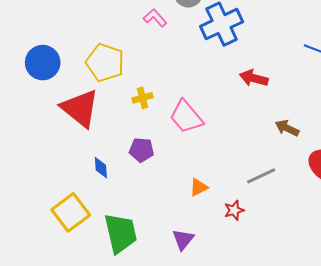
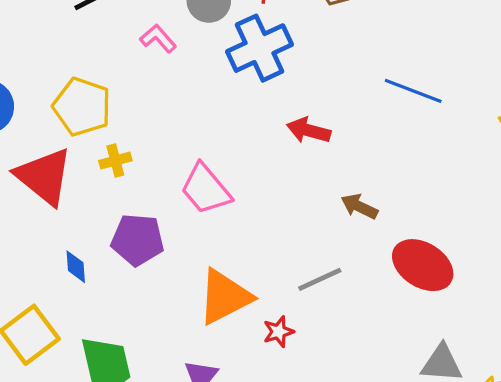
yellow cross: (143, 98) -> (115, 161), moved
purple pentagon: (141, 150) -> (138, 240), size x1.4
orange triangle: (199, 187) -> (225, 297), size x2.0

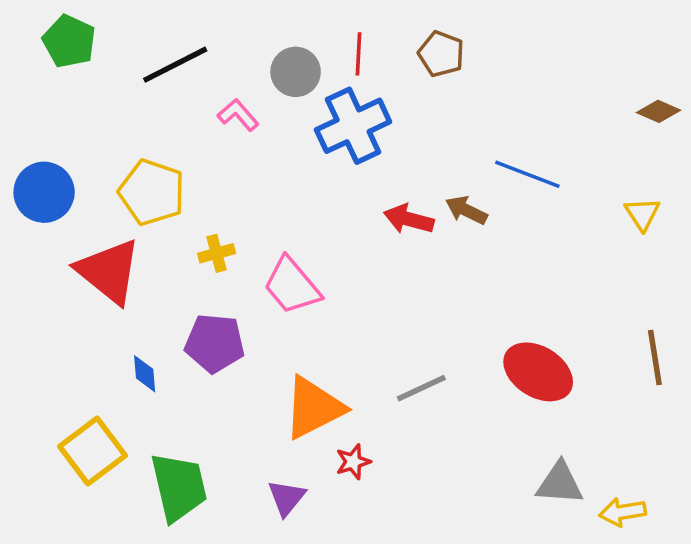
yellow cross: (115, 161) -> (217, 253), moved
brown arrow: (359, 206) -> (466, 210), moved
red star: (279, 332) -> (353, 462), moved

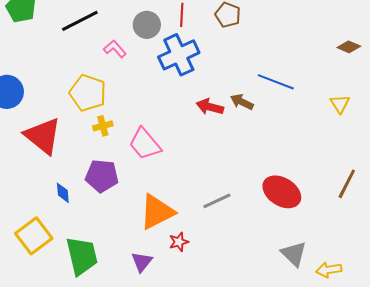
yellow pentagon: (152, 192) -> (88, 93), moved
brown line: (655, 358) -> (347, 184), turned 36
gray triangle: (560, 483) -> (294, 254), turned 40

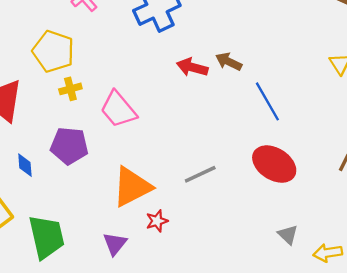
blue line: (276, 82) -> (267, 101), moved, turned 39
gray triangle: (294, 254) -> (288, 235), size x0.7

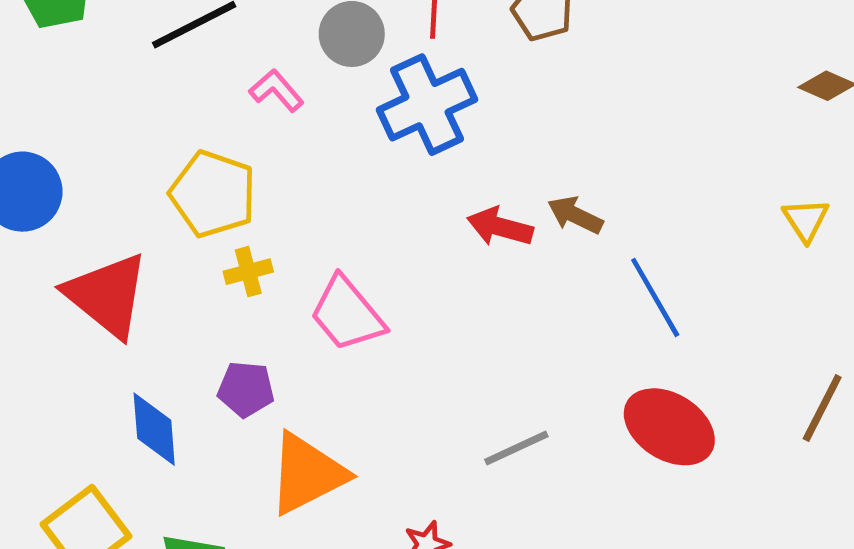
purple pentagon: (69, 146) -> (246, 389), size x0.7
blue diamond: (25, 165) -> (154, 429), size x1.5
orange triangle: (132, 187) -> (307, 474), moved

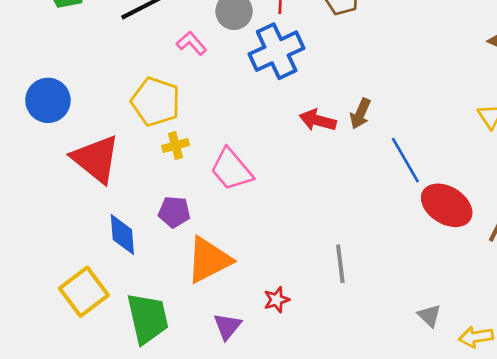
brown arrow: (575, 215) -> (360, 114), turned -92
red ellipse: (669, 427) -> (447, 205), moved
gray line: (516, 448) -> (340, 264), moved, turned -72

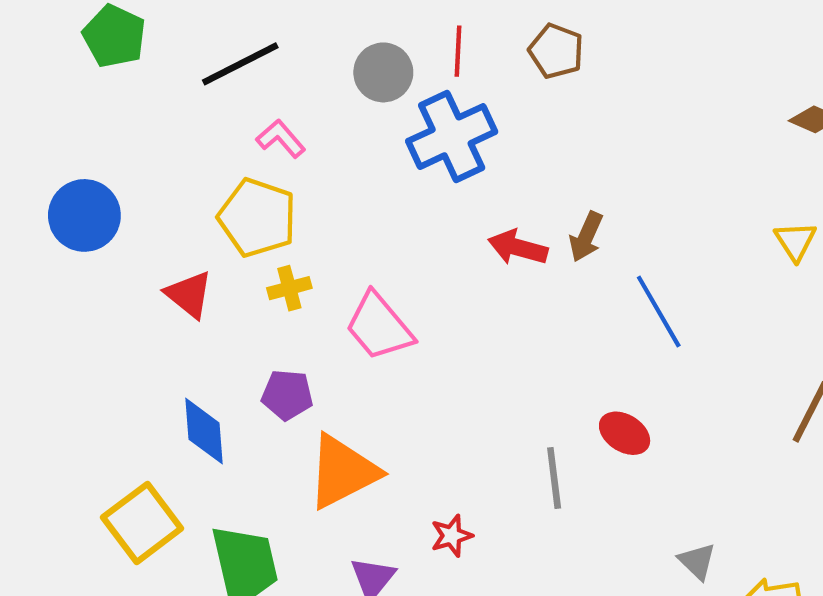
pink L-shape: (191, 43) -> (281, 139), moved
red triangle: (96, 159) -> (189, 294), moved, size x0.6
red ellipse: (447, 205) -> (625, 433), moved, size x0.6

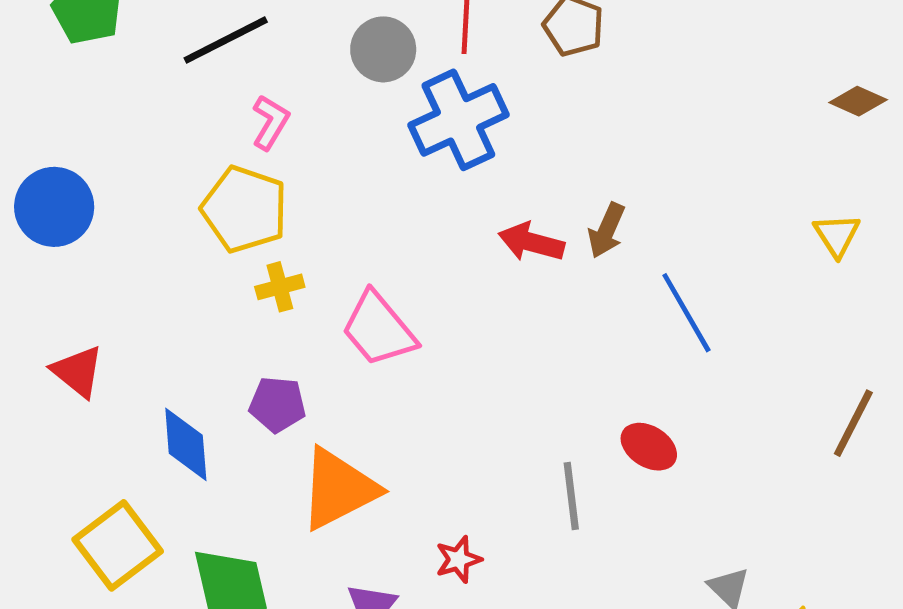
pink L-shape: (281, 139) -> (270, 122), turned 72
red triangle: (189, 294) -> (78, 371), moved

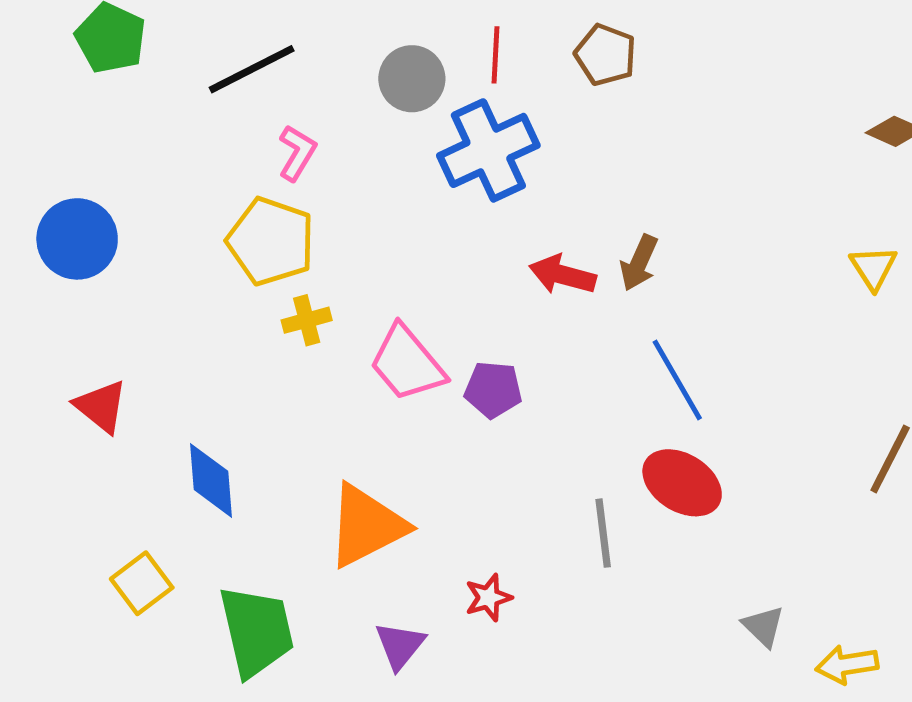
blue line: (686, 313) -> (677, 380), moved
purple pentagon: (277, 404) -> (493, 390), moved
red ellipse: (649, 447) -> (682, 483), size x1.4
yellow square: (118, 545) -> (142, 583), size x0.7

